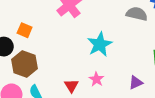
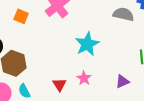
orange square: (25, 30) -> (21, 16), moved

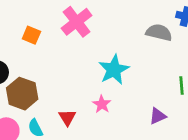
pink star: (84, 78) -> (102, 104), moved
red triangle: (59, 85) -> (67, 117), moved

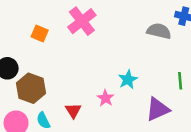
cyan star: (114, 70) -> (128, 79), moved, size x0.7
purple triangle: (158, 116) -> (158, 109), size x1.5

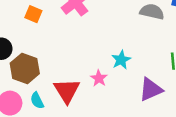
red triangle: (73, 111) -> (67, 91), size x1.6

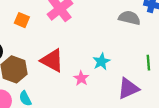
red triangle: (67, 91) -> (52, 60), moved, turned -30

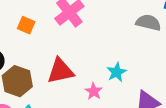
red triangle: (52, 60) -> (61, 71), turned -40

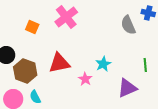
gray semicircle: (148, 23) -> (128, 25), turned -126

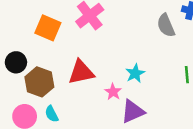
orange square: (32, 27) -> (48, 28), size x1.5
purple triangle: (127, 88) -> (133, 111), moved

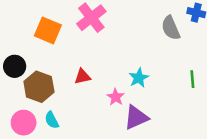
red triangle: (81, 72) -> (82, 77), size x0.6

